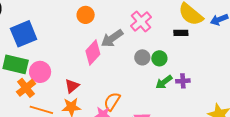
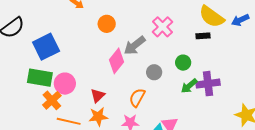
gray circle: (142, 57) -> (154, 72), moved
purple cross: (183, 81) -> (208, 84), size x1.6
orange semicircle: (112, 101) -> (137, 98), moved

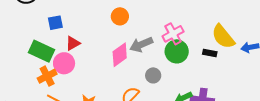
blue square: (46, 47) -> (55, 23), size x0.6
green circle: (183, 63) -> (177, 51), moved, size x1.5
red triangle: (98, 96) -> (73, 43), moved

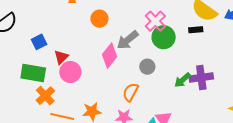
pink circle: (64, 63) -> (70, 72), moved

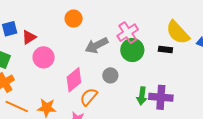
pink diamond: (110, 56) -> (74, 80), moved
red triangle: (61, 57) -> (29, 37), moved
pink circle: (70, 72) -> (44, 57), moved
green arrow: (182, 80) -> (142, 96), turned -54

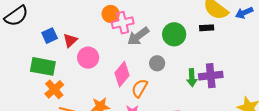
pink cross: (128, 33) -> (123, 23), moved, turned 30

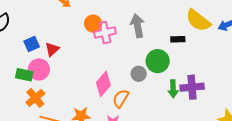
black rectangle: (207, 28) -> (178, 39), moved
green circle: (174, 34) -> (158, 61), moved
gray arrow: (138, 36) -> (137, 26), moved, turned 115
pink circle: (88, 58) -> (39, 69), moved
green rectangle: (43, 66) -> (24, 75), size x0.7

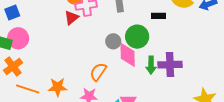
red triangle: (52, 49) -> (71, 18), moved
gray circle: (139, 74) -> (113, 41), moved
pink diamond: (103, 84) -> (128, 55), moved, turned -45

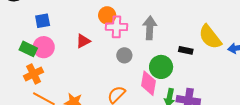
red triangle: (71, 18) -> (83, 41), moved
gray circle: (113, 41) -> (124, 55), moved

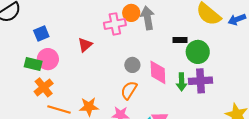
orange circle: (107, 15) -> (131, 13), moved
black rectangle: (186, 50) -> (180, 40), moved
gray circle: (124, 55) -> (132, 65), moved
green circle: (161, 67) -> (198, 52), moved

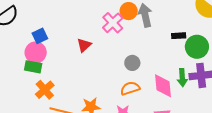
pink cross: (115, 24) -> (113, 23), turned -30
pink circle: (48, 59) -> (36, 52), moved
pink diamond: (158, 72) -> (163, 86), moved
orange semicircle: (129, 90) -> (130, 88), turned 42

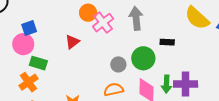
orange circle: (129, 11) -> (88, 13), moved
green circle: (197, 47) -> (143, 58), moved
green rectangle: (33, 67) -> (38, 63), moved

